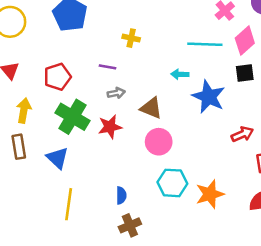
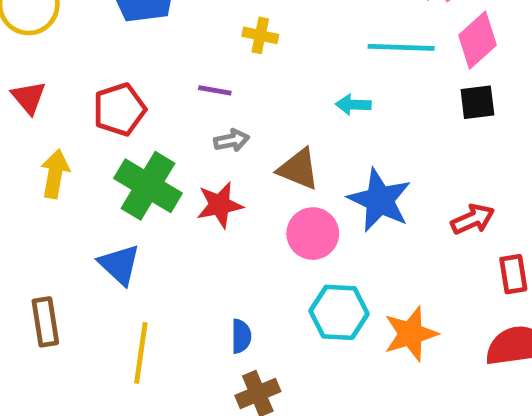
blue star: (209, 97) -> (380, 200), moved
brown rectangle: (19, 147) -> (45, 322), moved

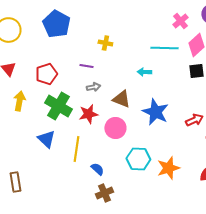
pink circle: (313, 234) -> (115, 128), moved
brown rectangle: (45, 322) -> (15, 182), moved
blue semicircle: (241, 336) -> (97, 169), turned -48
yellow line: (141, 353) -> (76, 149), moved

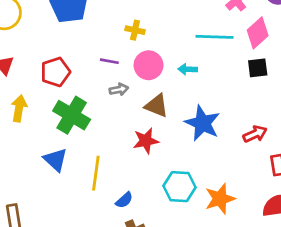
red star: (88, 114) -> (146, 141), moved
pink circle: (115, 128) -> (148, 65), moved
blue semicircle: (97, 169) -> (124, 200), turned 96

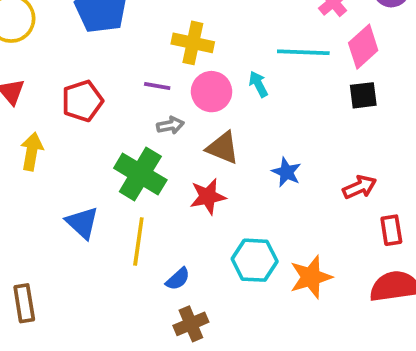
yellow cross: (135, 30) -> (193, 43), size x1.5
cyan arrow: (188, 69) -> (258, 84), moved, turned 60
green cross: (72, 115) -> (140, 174), moved
blue star: (202, 123) -> (286, 172), size x0.6

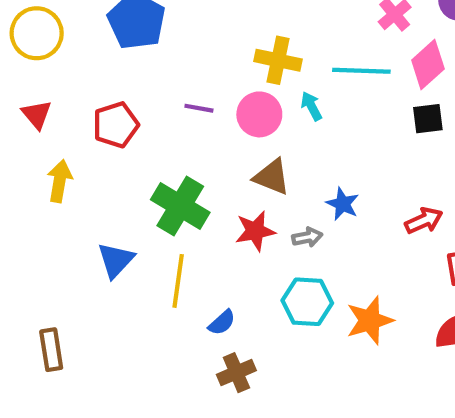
yellow cross: (193, 43) -> (278, 60), moved
gray arrow: (170, 125) -> (307, 237), moved
blue triangle: (82, 223) -> (116, 260), turned 30

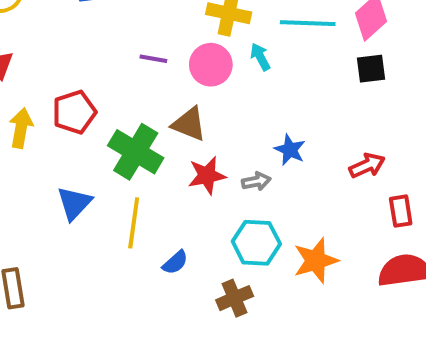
red pentagon: (116, 125) -> (74, 112), moved
brown triangle: (272, 177) -> (189, 124), moved
brown cross: (236, 373) -> (235, 298), moved

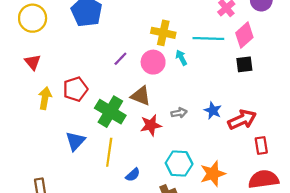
purple line: (153, 59) -> (120, 59), turned -56
blue star: (290, 150) -> (213, 111), moved
red arrow: (367, 166) -> (242, 120), size x1.4
gray arrow: (256, 181) -> (179, 113), moved

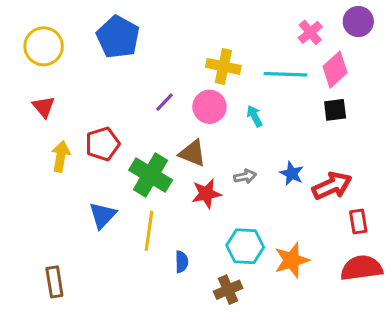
cyan arrow: (181, 58) -> (254, 116), moved
blue semicircle: (133, 175) -> (182, 262), turned -49

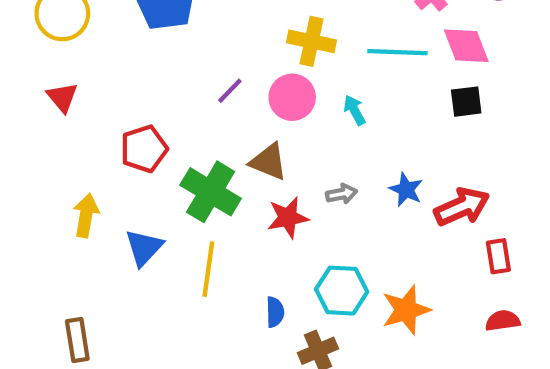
pink diamond: (335, 70) -> (466, 46), turned -69
yellow arrow: (61, 156) -> (86, 215), moved
blue semicircle: (182, 262) -> (275, 312), moved
red semicircle: (361, 268) -> (503, 321), size x0.6

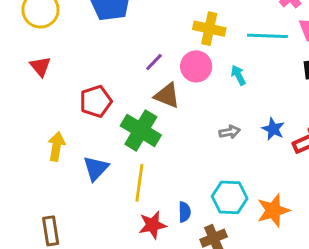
brown triangle: (269, 162) -> (167, 96), moved
red star: (288, 218) -> (152, 225), moved

